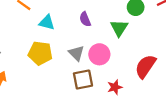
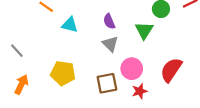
yellow pentagon: (40, 53) -> (63, 73), moved
gray triangle: (76, 53) -> (110, 44), moved
pink circle: (99, 54) -> (132, 69), moved

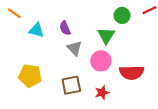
purple semicircle: (109, 21) -> (65, 28), moved
pink circle: (132, 69) -> (101, 61), moved
red semicircle: (171, 70) -> (132, 73), turned -125

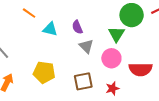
green circle: (122, 15) -> (132, 15), size x1.5

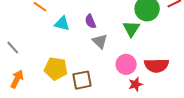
pink circle: (111, 58) -> (126, 64), moved
brown square: (83, 81) -> (82, 80), moved
red star: (112, 88) -> (136, 84), moved

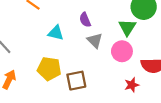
cyan triangle: (62, 23) -> (56, 33), moved
pink circle: (126, 64) -> (122, 51), moved

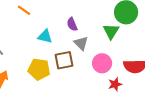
pink circle: (122, 51) -> (102, 63), moved
brown square: (76, 81) -> (64, 60), moved

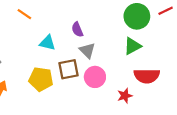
green triangle: (111, 31) -> (132, 46), moved, turned 30
pink circle: (102, 63) -> (95, 77), moved

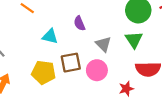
green triangle: (132, 46) -> (134, 40), turned -36
gray triangle: (87, 50) -> (103, 44), moved

